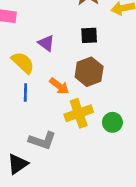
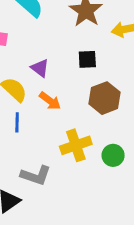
brown hexagon: (89, 72) -> (104, 98), moved
orange arrow: (59, 86) -> (50, 101), moved

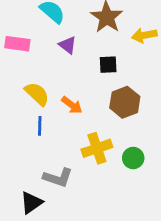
purple triangle: (40, 68) -> (68, 45), moved

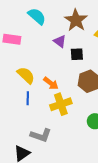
purple triangle: (68, 45) -> (60, 41), moved
yellow cross: (97, 148) -> (61, 104), moved

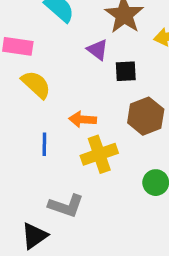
yellow semicircle: (26, 75) -> (36, 85), moved
orange arrow: (51, 83) -> (83, 119), turned 147

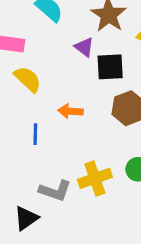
black square: (126, 71) -> (110, 67), size x1.4
yellow cross: (99, 154) -> (95, 178), moved

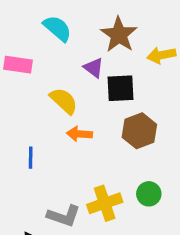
yellow semicircle: (28, 79) -> (64, 101), moved
blue line: (35, 134) -> (31, 158), moved

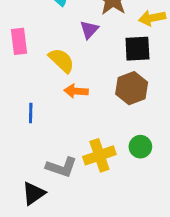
pink rectangle: (18, 65) -> (19, 41), moved, turned 75
purple triangle: (94, 68) -> (89, 30), turned 36
black square: (120, 88) -> (137, 49), moved

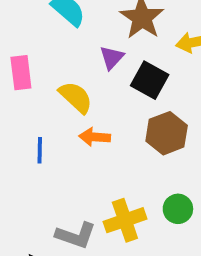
black square: (137, 49) -> (150, 80), moved, turned 32
blue line: (31, 113) -> (40, 150), moved

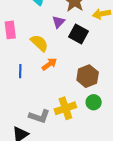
brown hexagon: (167, 133) -> (88, 76), moved
orange arrow: (95, 137) -> (49, 64), turned 140

